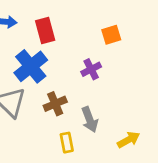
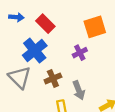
red rectangle: (45, 30) -> (45, 24), turned -30
orange square: (111, 35) -> (95, 27), size x1.5

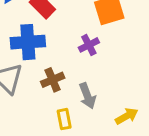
blue cross: (35, 51) -> (28, 42), turned 35

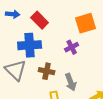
brown cross: (53, 80) -> (47, 71), turned 35

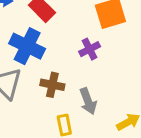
blue cross: (30, 45) -> (27, 46), turned 30

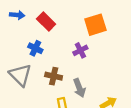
blue cross: (27, 46) -> (35, 48), size x0.6

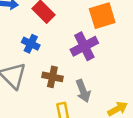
purple cross: (80, 50) -> (84, 46), size x1.5

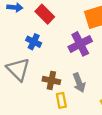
brown cross: (52, 77) -> (51, 80), moved

